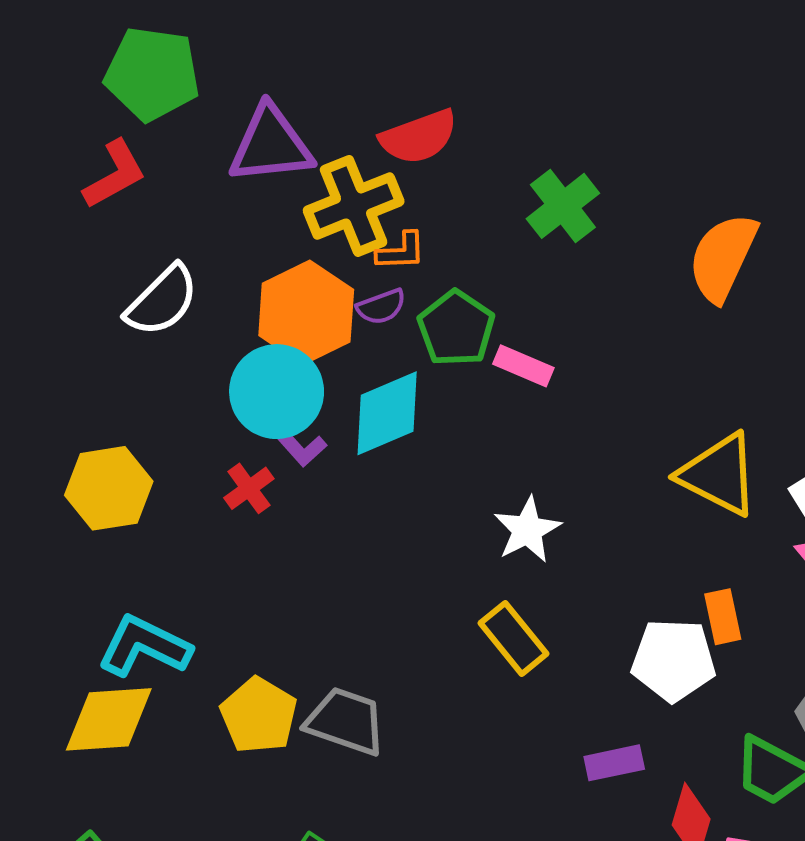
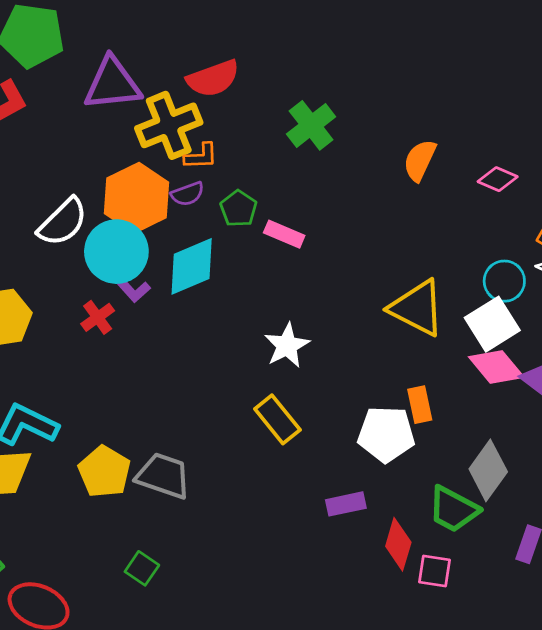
orange semicircle: (723, 257) -> (420, 160), size x0.7
white semicircle: (162, 301) -> (63, 222), moved
green pentagon: (456, 328) -> (239, 209), size x0.7

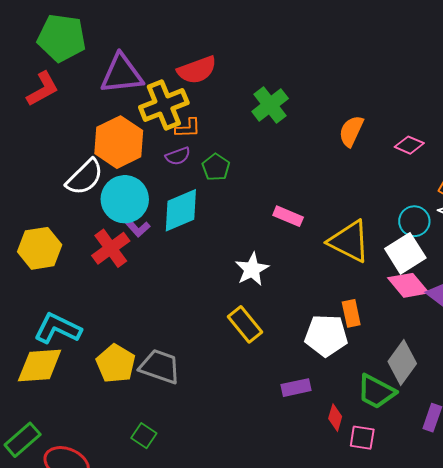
orange hexagon: (137, 198) -> (119, 142), moved
pink rectangle: (284, 234) -> (288, 216), moved
red cross: (98, 317) -> (111, 248), size x1.5
red diamond: (398, 544) -> (335, 418), size x0.7

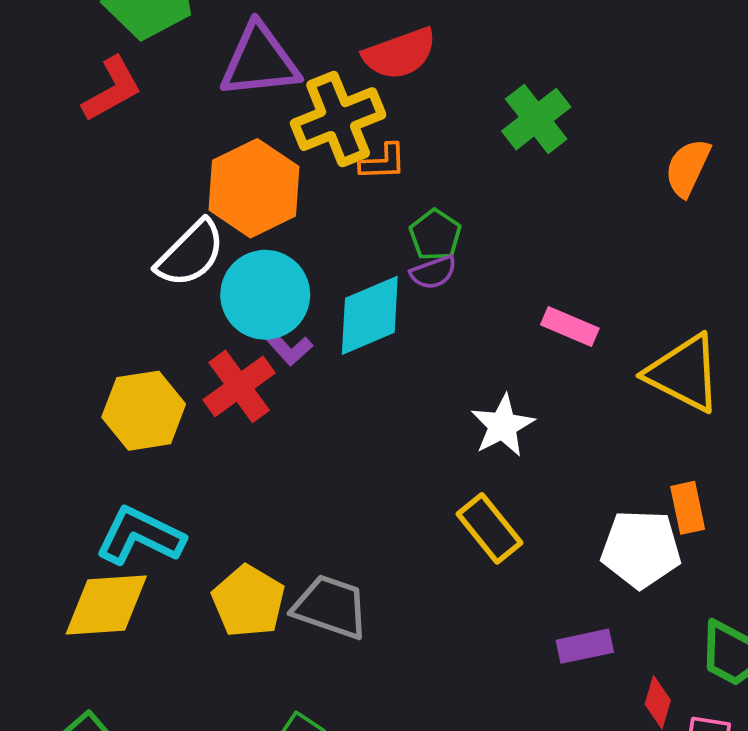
purple semicircle: (178, 156) -> (433, 272), moved
yellow hexagon: (40, 248) -> (144, 411), moved

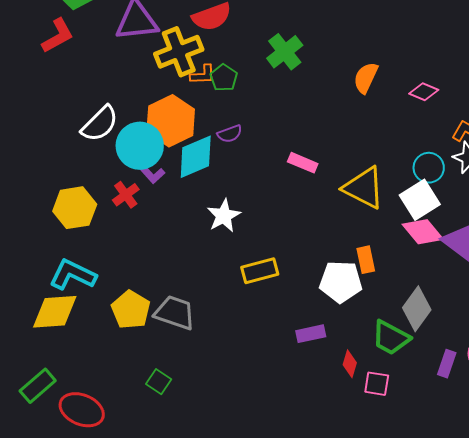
orange hexagon: (254, 188) -> (171, 121), moved
green pentagon: (435, 235) -> (224, 78), moved
red cross: (239, 386) -> (126, 195), size x0.7
white star: (503, 426) -> (224, 216), moved
yellow rectangle: (489, 528) -> (260, 271), turned -66

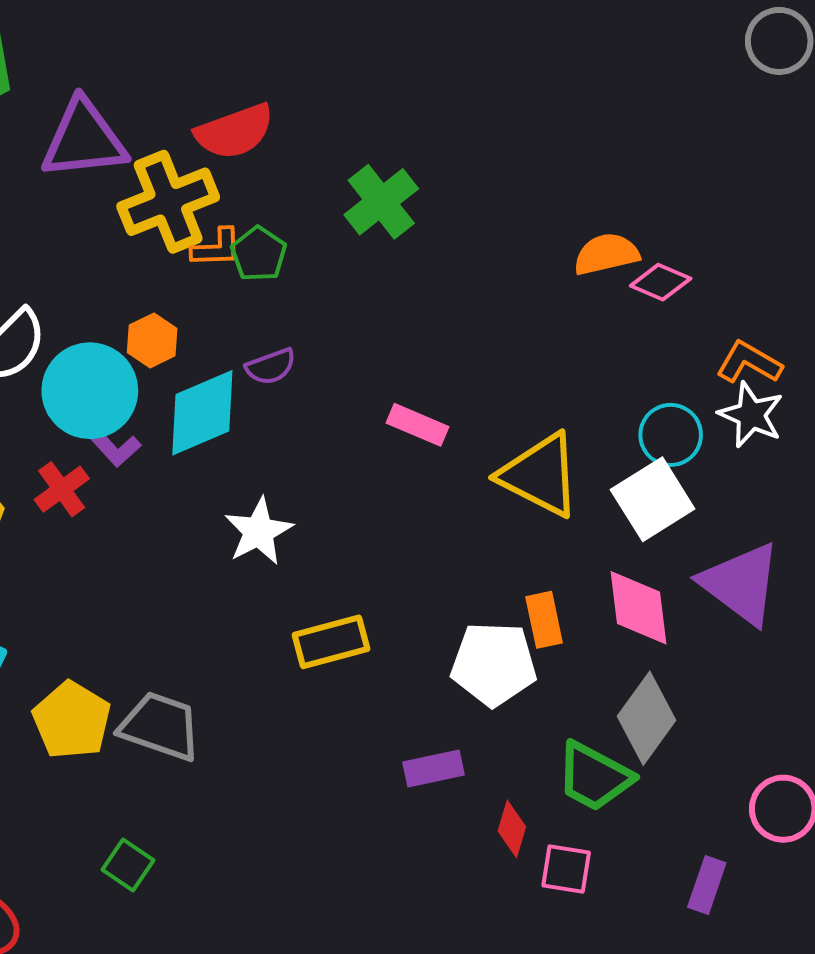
orange semicircle: (366, 78) -> (606, 254), moved, turned 52
orange hexagon: (171, 121) -> (152, 340), size x0.5
pink diamond: (423, 232) -> (638, 608), moved, turned 33
purple rectangle: (447, 364) -> (707, 885), moved

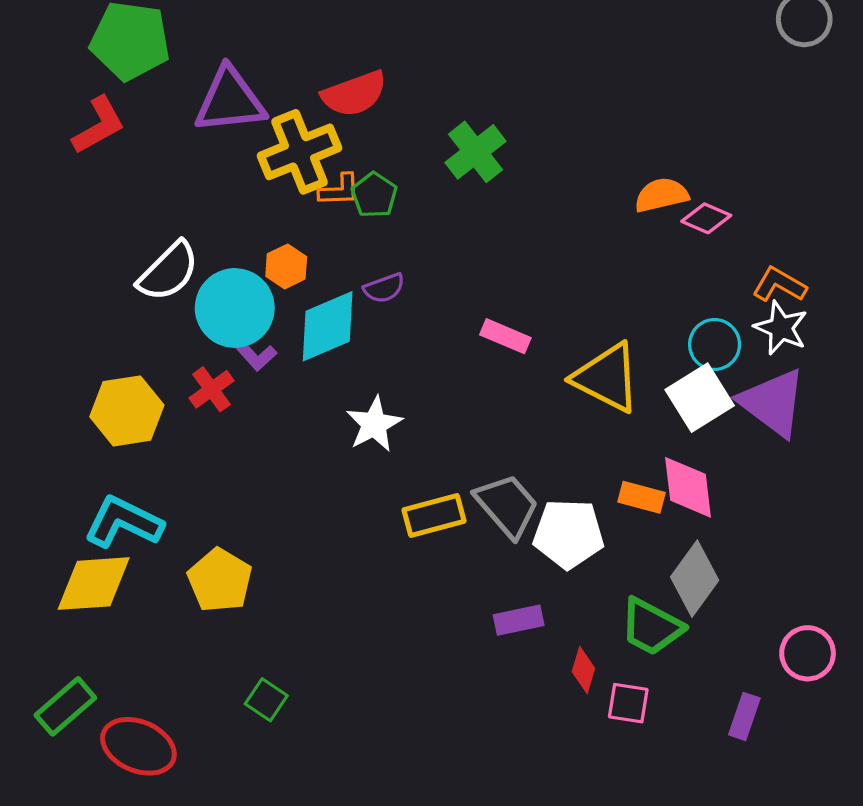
purple triangle: (741, 584) -> (773, 403), moved
orange rectangle: (544, 620) -> (642, 497), moved, turned -63
gray trapezoid: (160, 726) -> (507, 506), moved, turned 30

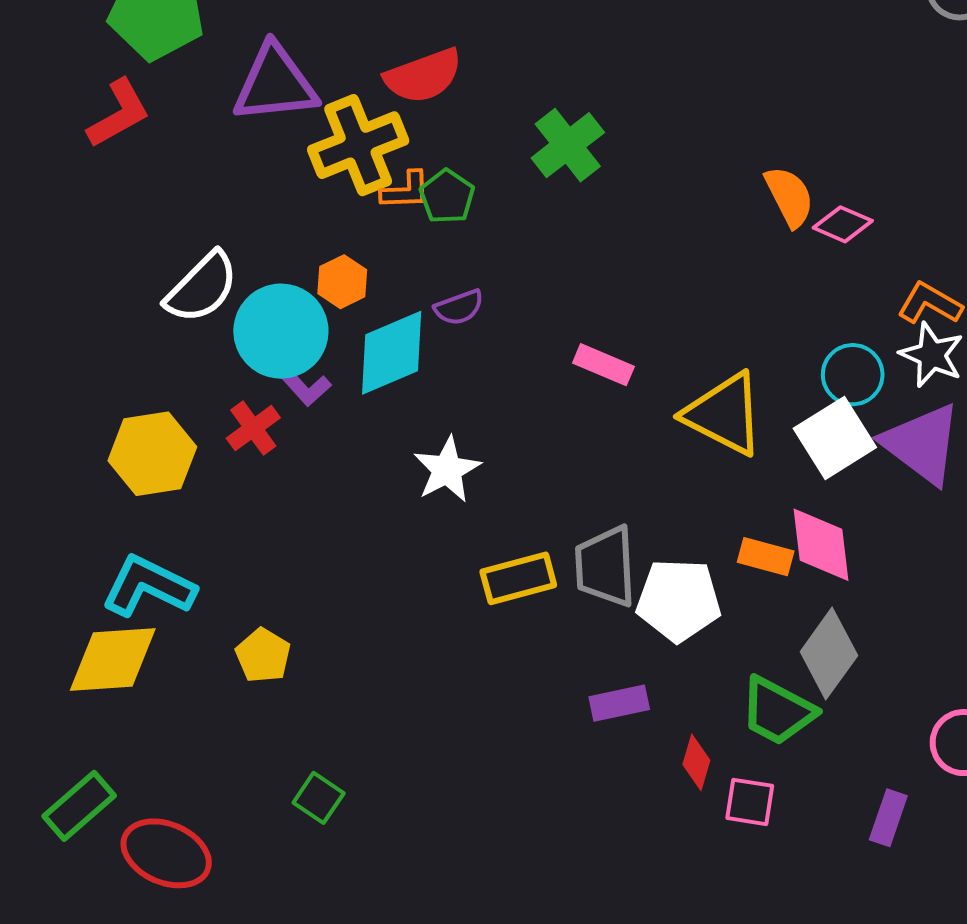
orange semicircle: (661, 195) -> (789, 197), turned 76
gray trapezoid: (507, 506) -> (605, 567), turned -142
yellow pentagon: (220, 580) -> (263, 656), size x0.7

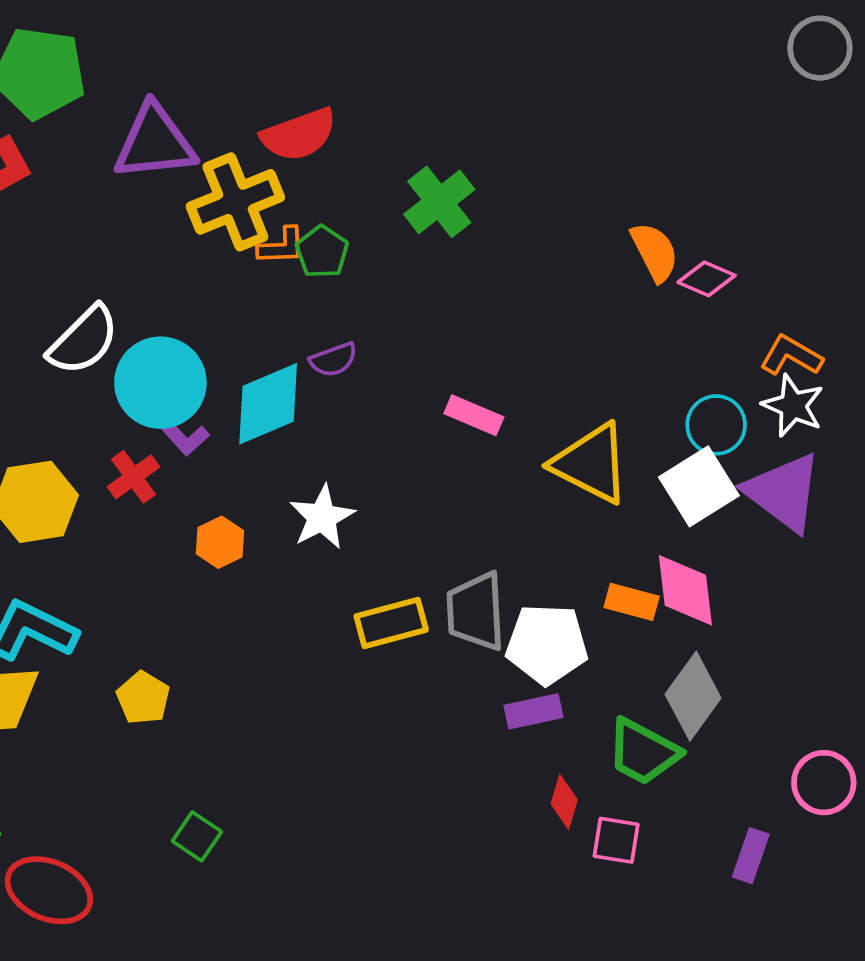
orange hexagon: (342, 282) -> (220, 542), moved
purple rectangle: (619, 703) -> (533, 711), moved

